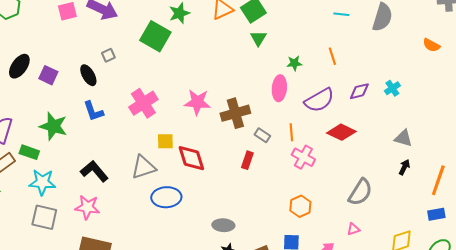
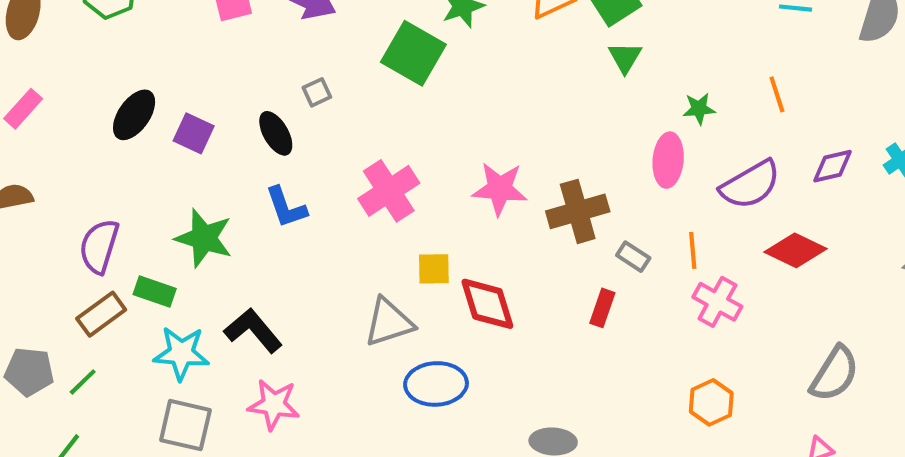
black L-shape: (94, 171) -> (253, 331), moved

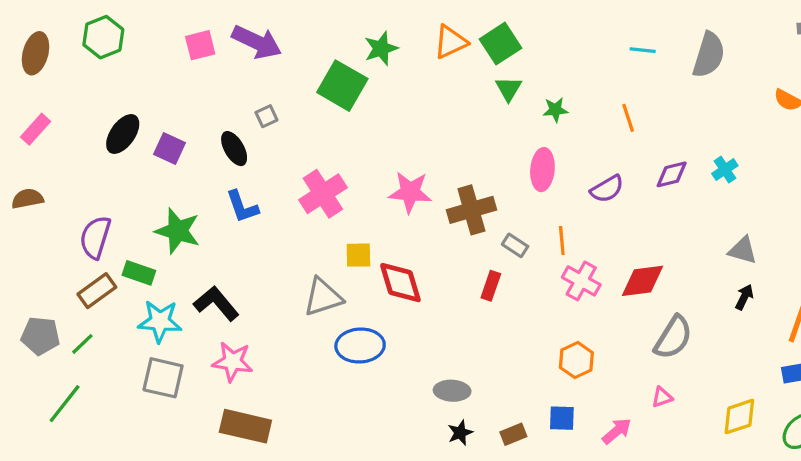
green star: (699, 109) -> (555, 110), moved
purple semicircle: (750, 185) -> (607, 189), size x0.7
red diamond: (795, 250) -> (643, 281), moved, turned -33

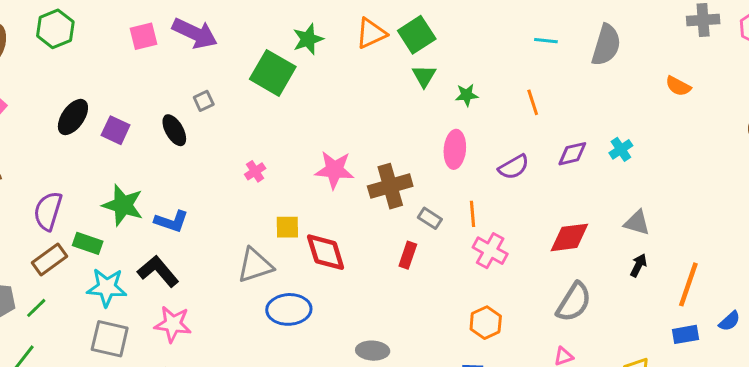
pink cross: (323, 194) -> (255, 171), size x0.5
blue L-shape: (242, 207) -> (171, 221), moved, turned -52
red diamond: (643, 281) -> (569, 237), moved

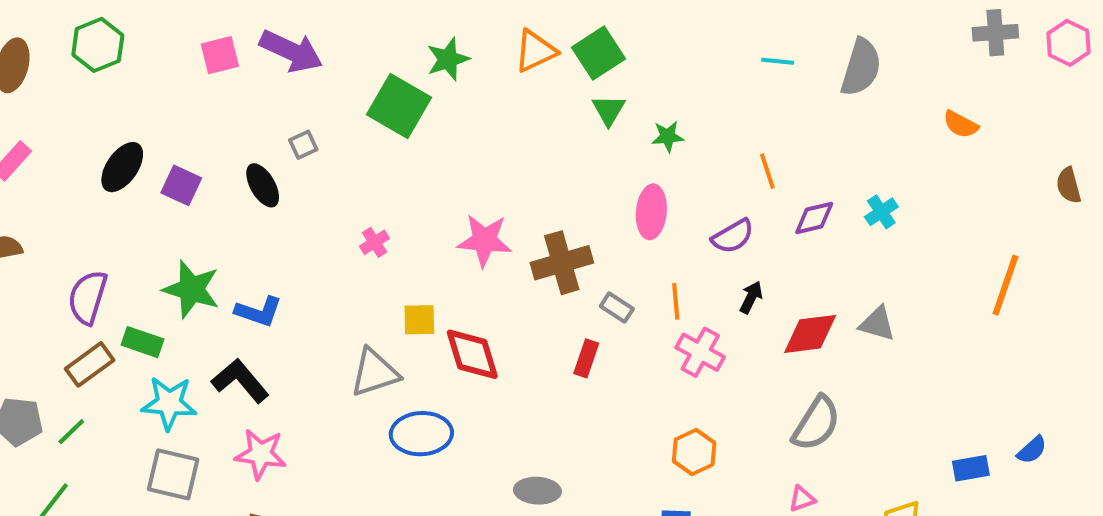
orange line: (533, 102) -> (767, 171), moved
gray triangle: (637, 223) -> (877, 324), moved
black arrow: (638, 265) -> (751, 297), moved
orange line: (688, 284) -> (1005, 285), moved

